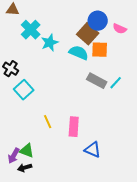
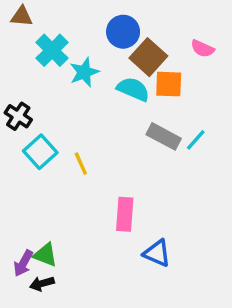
blue circle: (98, 21) -> (123, 32), moved
yellow line: (48, 122) -> (81, 164), moved

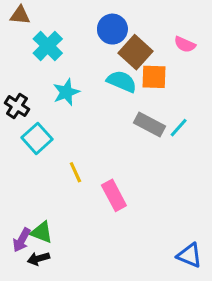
cyan star: (84, 72) -> (66, 92), moved
yellow line: (81, 164) -> (75, 172), moved
pink rectangle: (125, 214) -> (114, 195), turned -32
blue triangle: (157, 253) -> (189, 255), moved

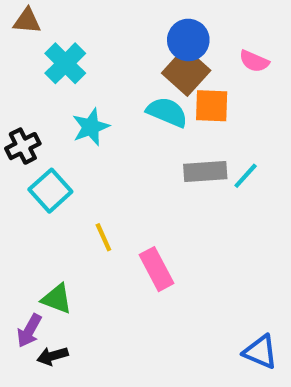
blue circle: (112, 29) -> (188, 40), moved
black cross: (17, 106) -> (23, 146), turned 30
gray rectangle: (149, 125) -> (205, 172), turned -32
green triangle: (42, 232) -> (57, 299), moved

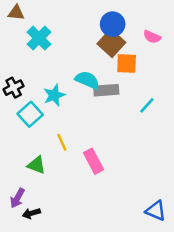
cyan semicircle: (167, 112) -> (87, 80), moved
cyan star: (91, 127) -> (54, 95), moved
gray rectangle: (205, 172) -> (106, 90), moved
green triangle: (57, 299) -> (36, 165), moved

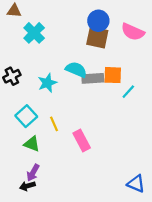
pink semicircle: (152, 37) -> (133, 32), size x1.5
brown square: (111, 43) -> (97, 37), turned -30
orange square: (127, 63) -> (113, 75), moved
cyan square: (30, 114) -> (26, 116), moved
purple arrow: (17, 198) -> (33, 173), moved

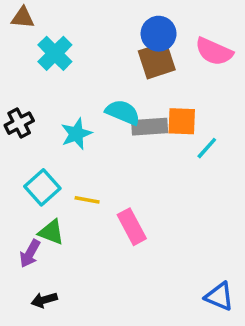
brown square: (97, 37) -> (157, 60), turned -30
yellow line: (54, 124) -> (87, 200), turned -56
purple arrow: (33, 173) -> (30, 253), moved

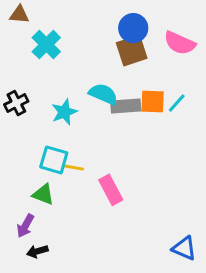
cyan line: (207, 148) -> (177, 103), moved
cyan square: (42, 187) -> (54, 160), moved, turned -32
purple arrow: (30, 253) -> (25, 226), moved

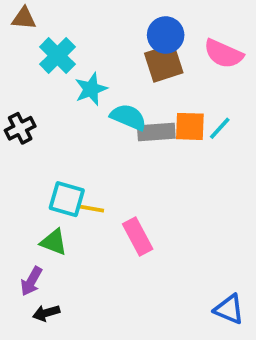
cyan star: (64, 112) -> (91, 89), moved

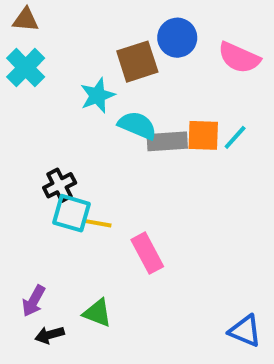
cyan cross: (57, 56) -> (26, 68), moved
brown square: (164, 63) -> (137, 62), moved
black cross: (20, 128) -> (60, 185), moved
green triangle: (54, 242) -> (97, 313), moved

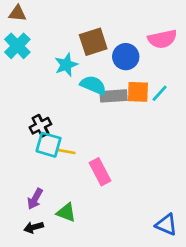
blue circle: (177, 38) -> (126, 57), moved
pink semicircle: (239, 58) -> (162, 39), turned -36
purple arrow: (34, 301) -> (35, 199), moved

